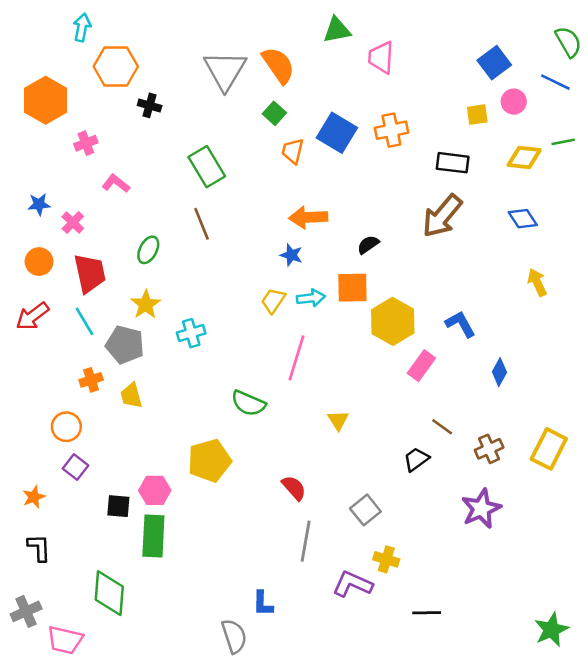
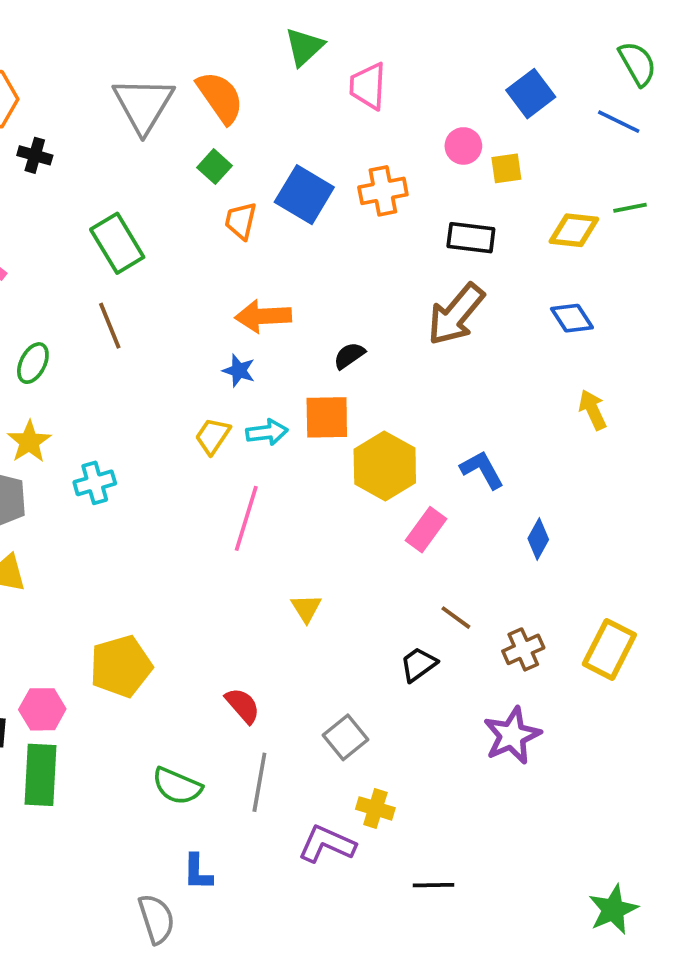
green triangle: (337, 30) -> (304, 47), turned -32
pink circle: (514, 102) -> (463, 146), moved
green semicircle: (248, 403) -> (177, 786), moved

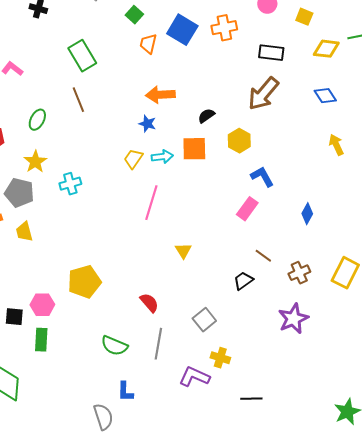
yellow square: (506, 168) -> (304, 17), moved, turned 30
yellow hexagon: (385, 466) -> (239, 141), moved, size x0.7
blue L-shape: (482, 470) -> (262, 177), moved
green rectangle: (40, 775) -> (41, 340), size x0.7

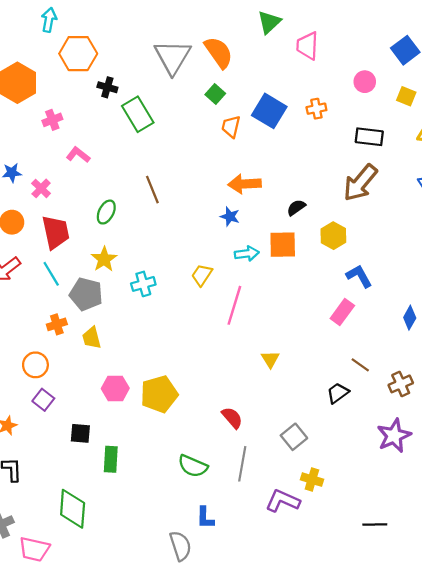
orange cross: (224, 28) -> (316, 109), size x0.7
green rectangle: (82, 56) -> (138, 114), moved
yellow trapezoid: (133, 159) -> (202, 275), moved
pink hexagon: (42, 305) -> (115, 388), moved
black line: (251, 399) -> (375, 524), moved

